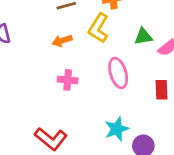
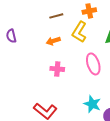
cyan star: (117, 129) -> (92, 104), turned -30

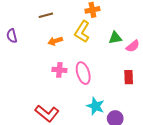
brown line: (56, 16) -> (46, 15), moved
pink ellipse: (93, 64) -> (83, 73), moved

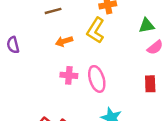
purple semicircle: (12, 36) -> (13, 45), moved
green triangle: (115, 38) -> (147, 26), moved

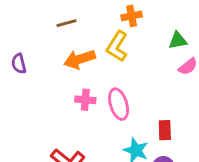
orange arrow: (64, 41) -> (80, 59), size x1.5
red rectangle: (150, 84) -> (165, 130), moved

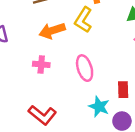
pink cross: (85, 100) -> (41, 64), moved

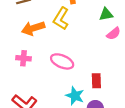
pink ellipse: (85, 68) -> (62, 61), turned -50

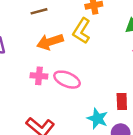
pink ellipse: (62, 61) -> (67, 80), moved

